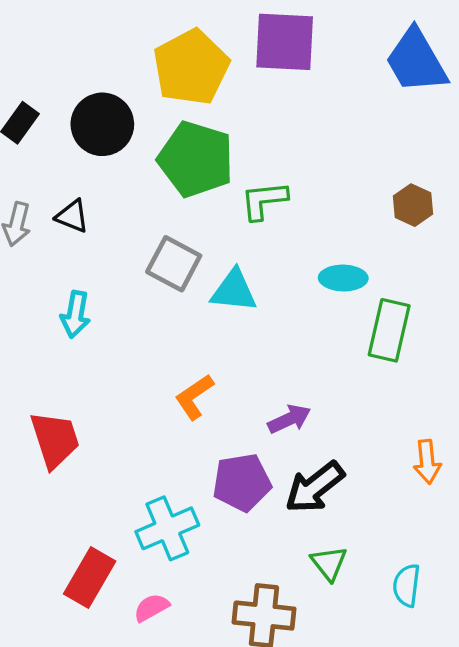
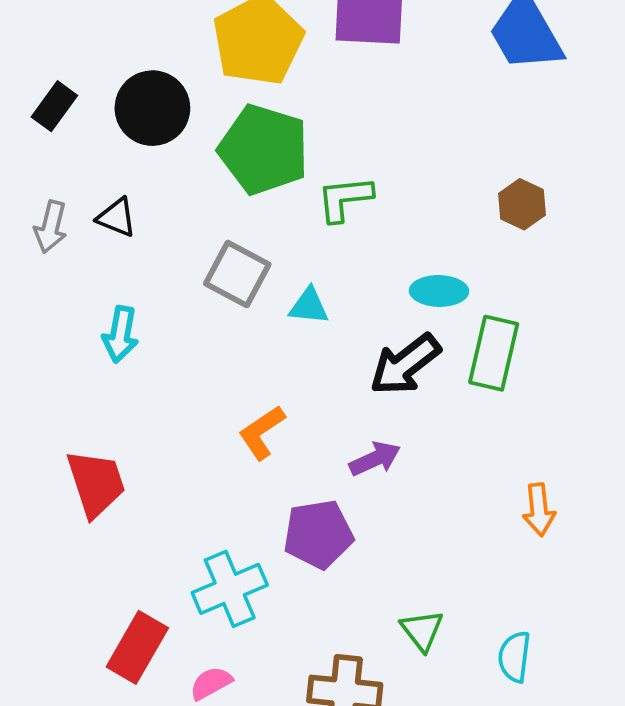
cyan triangle: (234, 291) -> (309, 306), size x0.7
black arrow: (315, 487) -> (405, 365), moved

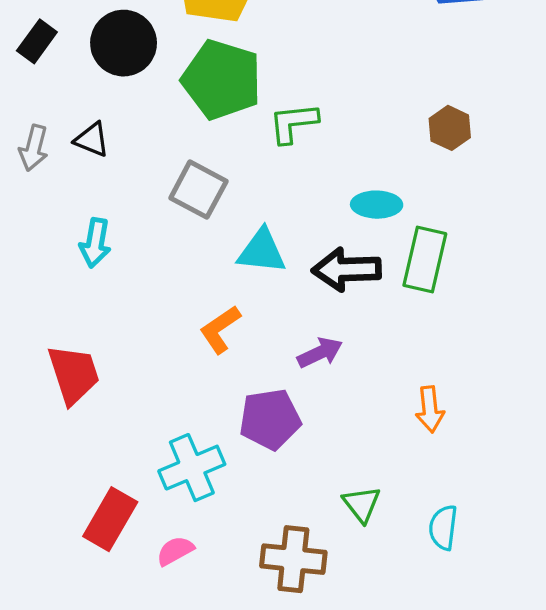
cyan triangle: (309, 306) -> (262, 251), moved, size x1.4
black arrow: (405, 365) -> (347, 269), turned 36
orange arrow: (539, 510) -> (430, 409), moved

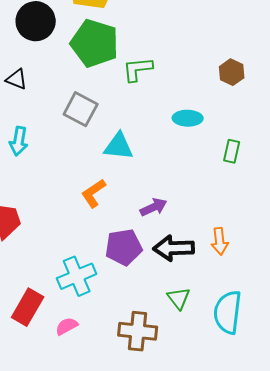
green rectangle: (425, 259) -> (232, 151), moved, size x0.6
black arrow: (347, 269) -> (174, 248), moved
cyan semicircle: (443, 528) -> (228, 312), size x1.6

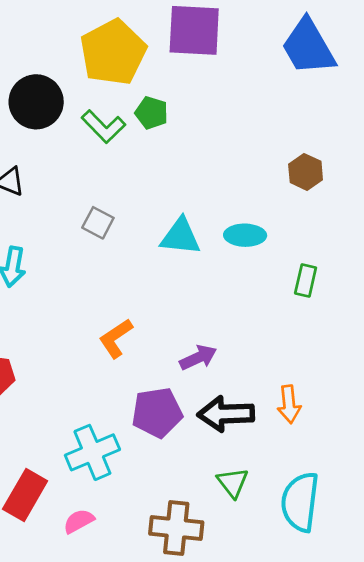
green pentagon: (95, 43) -> (152, 113), moved, size x0.5
green L-shape: (138, 69) -> (103, 127), moved, turned -128
gray square: (81, 109) -> (98, 223), size x0.7
cyan triangle: (119, 146) -> (180, 237), moved

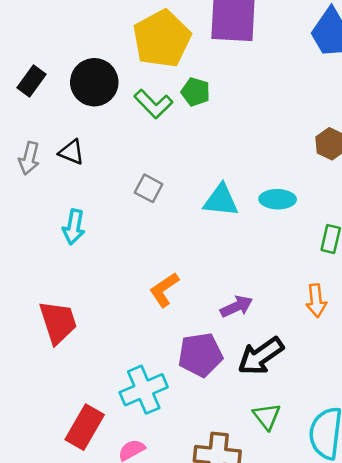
orange arrow: (289, 404) -> (316, 300), moved
black arrow: (226, 414) -> (261, 356), turned -33

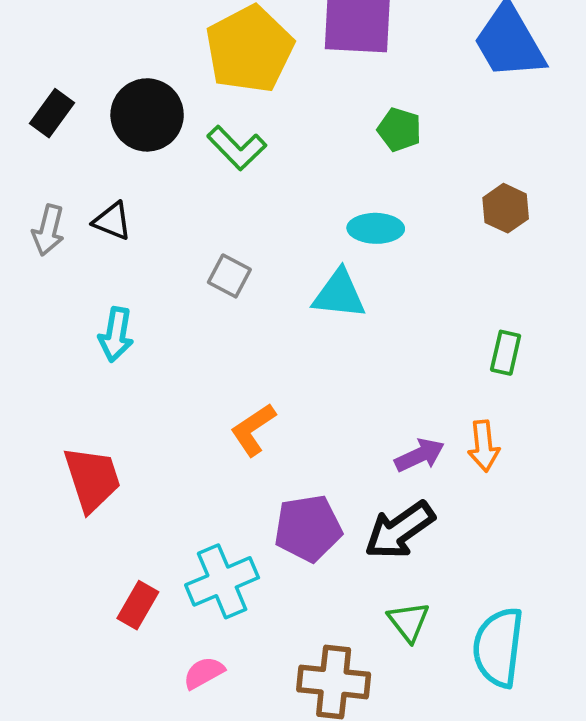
green pentagon: (196, 92) -> (399, 130), moved
cyan ellipse: (278, 199) -> (376, 228), moved
purple arrow: (237, 307) -> (420, 455), moved
red rectangle: (85, 427) -> (138, 605), moved, size x0.7

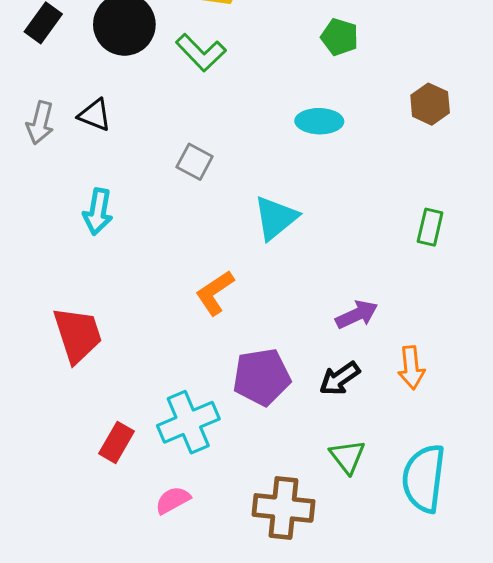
cyan triangle: (339, 294) -> (276, 218), moved, turned -45
orange arrow: (484, 446) -> (411, 368), moved
black arrow: (399, 530) -> (340, 379), size x0.7

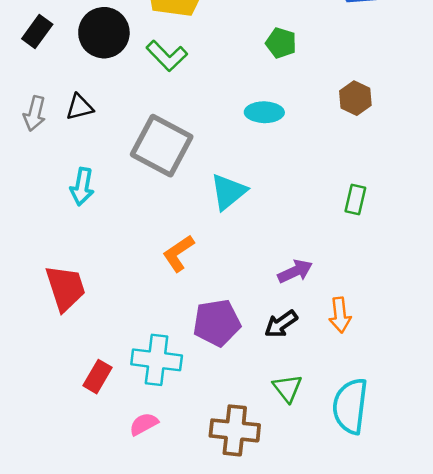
black triangle: (95, 115) -> (80, 107), turned -36
gray square: (195, 162) -> (162, 146), size x2.0
cyan cross: (188, 422) -> (157, 360), turned 30

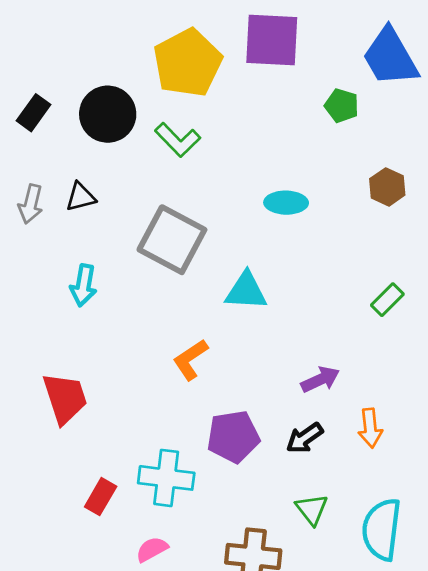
green pentagon: (281, 43) -> (342, 106), moved
cyan triangle: (228, 192) -> (246, 291), turned 42
green rectangle: (355, 199) -> (387, 300), turned 32

